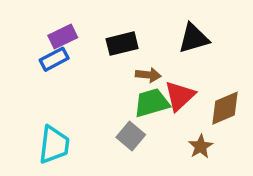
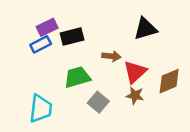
black rectangle: (122, 44) -> (72, 37), moved
green trapezoid: (152, 103) -> (77, 77), moved
brown star: (201, 146) -> (135, 95), moved, turned -30

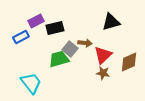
blue rectangle: (41, 44) -> (21, 37), moved
gray square: (98, 102) -> (70, 49), moved
cyan trapezoid: (41, 109) -> (31, 83), turned -45

